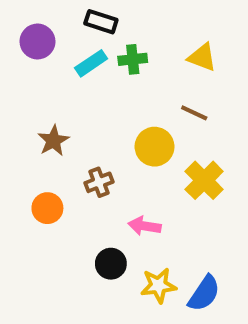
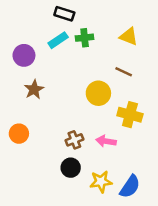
purple circle: (37, 42) -> (24, 55), moved
yellow cross: (204, 180) -> (130, 115), turned -30
brown cross: (99, 182) -> (74, 140), moved
orange circle: (47, 208) -> (19, 134), moved
pink arrow: (145, 226) -> (106, 141), moved

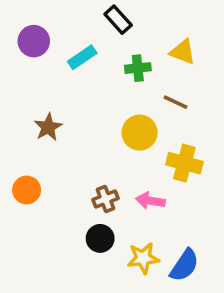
black rectangle: (64, 14) -> (118, 20), moved, turned 30
green cross: (85, 38) -> (138, 68), moved
purple circle: (24, 55) -> (34, 41), moved

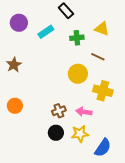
brown star: (48, 127) -> (14, 65), moved
yellow star: (143, 258) -> (80, 134), moved

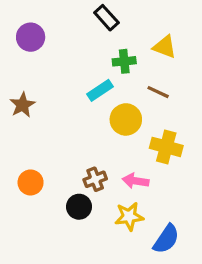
cyan rectangle: (46, 32) -> (100, 90), moved
orange circle: (15, 106) -> (31, 182), moved
black circle: (56, 133) -> (79, 207), moved

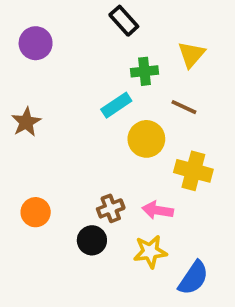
yellow triangle: (165, 47) -> (191, 54), turned 50

